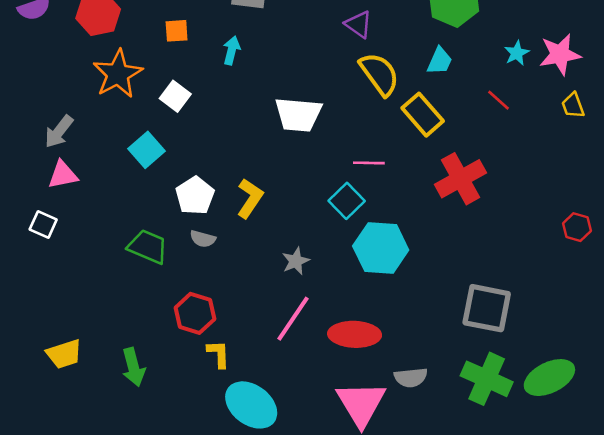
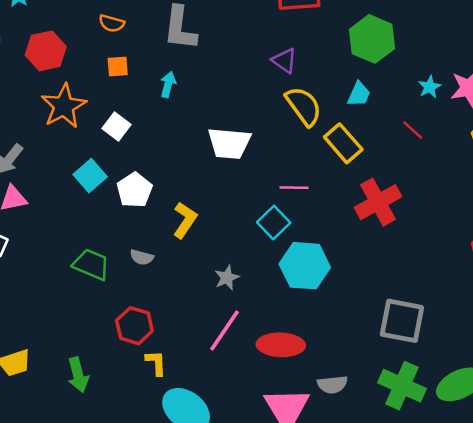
white pentagon: (195, 196) -> (134, 190), moved

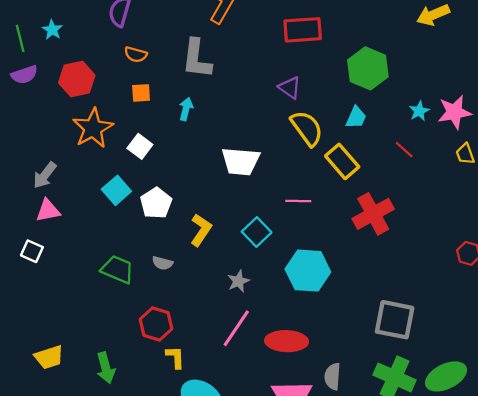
cyan square: (274, 222) -> (257, 232), moved
gray semicircle: (332, 384) -> (333, 376), turned 100

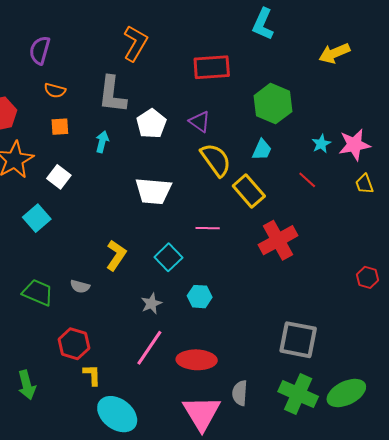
white pentagon: (156, 203) -> (151, 124), moved
cyan hexagon: (308, 271) -> (200, 297), moved, size x0.6

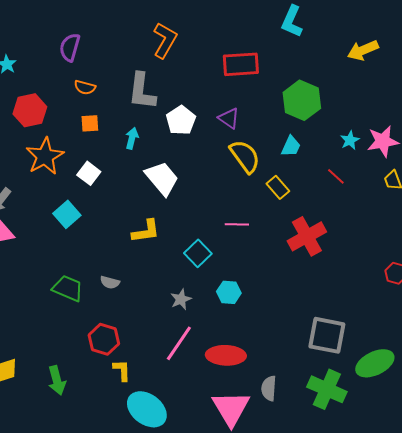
white trapezoid: (153, 191) -> (162, 178), moved, turned -135
yellow rectangle: (249, 191) -> (278, 187), size x0.7
yellow L-shape: (116, 255) -> (146, 231), moved, turned 48
green ellipse: (346, 393) -> (375, 363), moved

